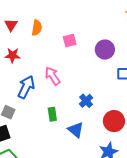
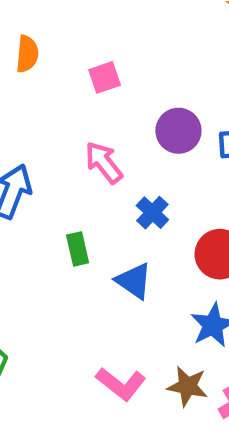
purple circle: (105, 50) -> (178, 131), moved
pink arrow: (53, 76) -> (104, 162), moved

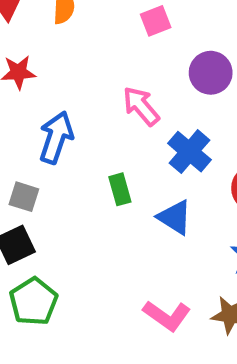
pink square: (105, 77) -> (156, 21), moved
blue cross: (152, 213) -> (189, 152), size x1.4

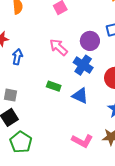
purple circle: (211, 73) -> (90, 41), moved
blue arrow: (56, 137) -> (17, 57), moved, size x0.7
green rectangle: (120, 189) -> (54, 86), turned -48

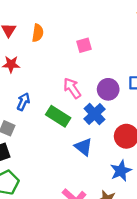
blue arrow: (17, 57) -> (23, 102), moved
green rectangle: (54, 86) -> (58, 116), moved, size x1.5

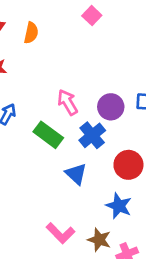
pink square: (84, 45) -> (92, 16), moved, turned -35
blue star: (121, 171) -> (119, 206), turned -30

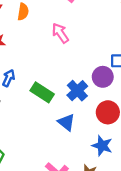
pink arrow: (68, 102) -> (60, 33), moved
purple circle: (111, 107) -> (103, 77), moved

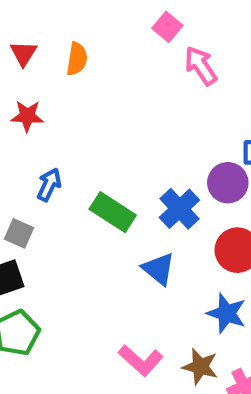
pink arrow: (60, 33) -> (201, 66), moved

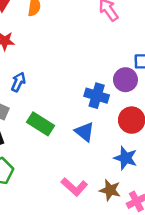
blue cross: (179, 209) -> (97, 96), turned -30
green rectangle: (113, 212) -> (40, 124), moved

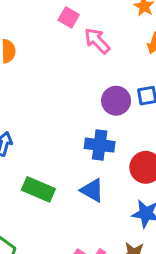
purple circle: (125, 80) -> (116, 101), moved

